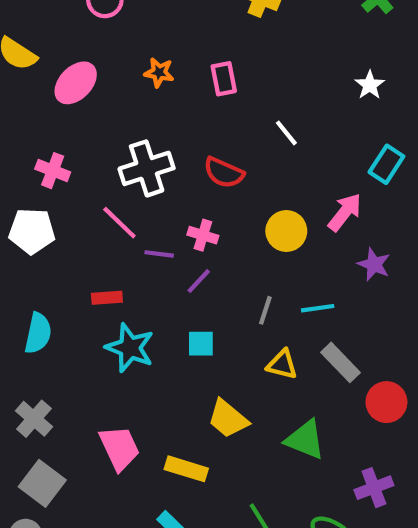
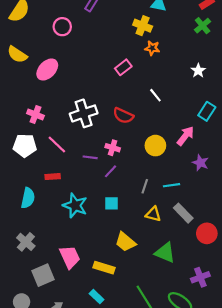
orange star: (159, 72) -> (152, 48), moved
pink rectangle: (224, 79) -> (123, 67), turned 63
pink line: (119, 223) -> (57, 144), moved
red rectangle: (107, 298) -> (53, 177), moved
gray square: (42, 483) -> (43, 275), moved, turned 30

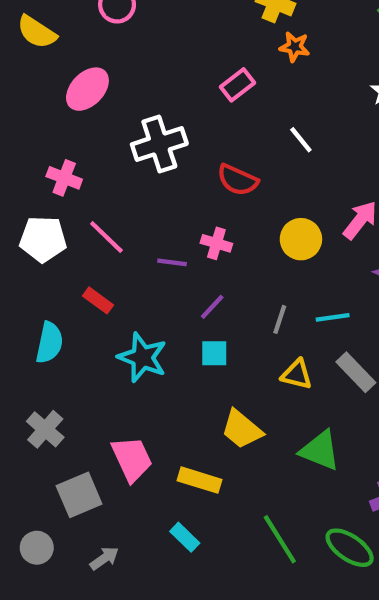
yellow semicircle: (17, 55) -> (37, 32), moved
white cross: (84, 113) -> (159, 144), moved
purple line: (110, 171) -> (212, 307), moved
red rectangle: (53, 177) -> (98, 300), turned 40

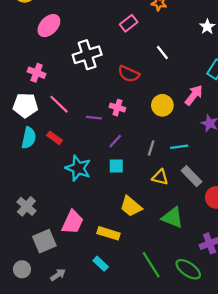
cyan semicircle: (49, 343) -> (29, 138), moved
pink trapezoid: (132, 459) -> (73, 222), turned 50

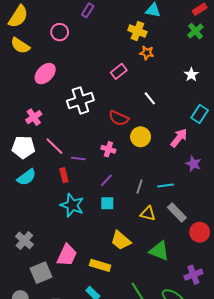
pink cross: (37, 73) -> (34, 117), turned 35
yellow circle: (162, 105) -> (141, 137), moved
purple line: (94, 118) -> (78, 159), moved
cyan semicircle: (29, 138) -> (26, 177), turned 42
red rectangle: (55, 138) -> (64, 175), moved, turned 40

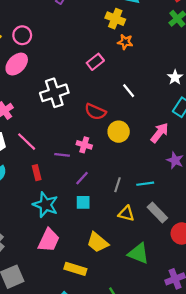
pink circle: (60, 32) -> (22, 35), moved
white star: (191, 75) -> (175, 77), moved
purple line: (78, 159) -> (62, 155), moved
pink trapezoid: (67, 255) -> (49, 240), moved

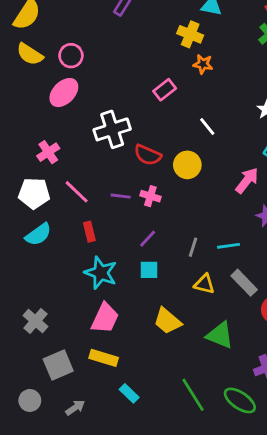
red semicircle: (95, 112) -> (148, 155), moved
yellow circle: (119, 132) -> (187, 165), moved
purple line: (62, 155) -> (121, 196), moved
yellow rectangle: (75, 269) -> (104, 358), moved

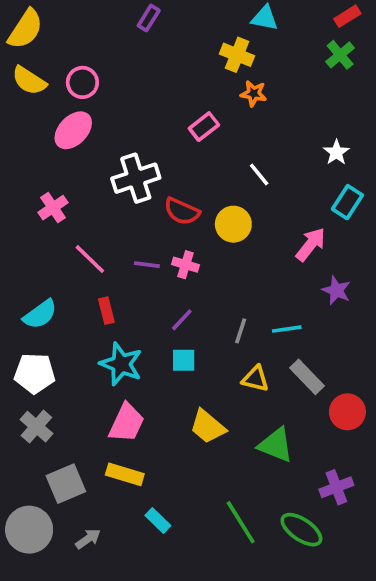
white pentagon: (34, 193) -> (35, 373), moved
gray circle: (30, 400) -> (29, 530), size x1.6

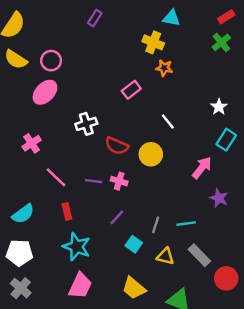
white cross: (136, 178) -> (86, 124), size x0.7
cyan square: (184, 360) -> (134, 244), moved, turned 35

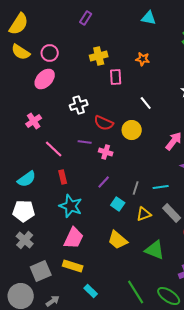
yellow cross: (153, 42) -> (99, 56), moved, turned -36
pink rectangle: (131, 90) -> (116, 77), turned -56
purple line: (94, 181) -> (85, 142), moved
yellow triangle: (165, 256) -> (144, 214), turned -35

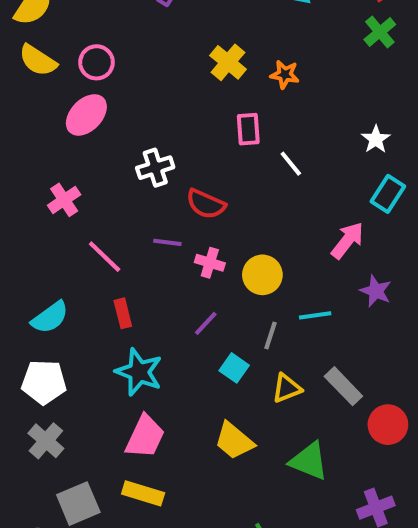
yellow cross: (99, 56) -> (228, 62), moved, turned -36
pink rectangle: (116, 77) -> (248, 129), moved
yellow circle: (132, 130) -> (262, 275), moved
cyan line: (161, 187) -> (315, 315), moved

